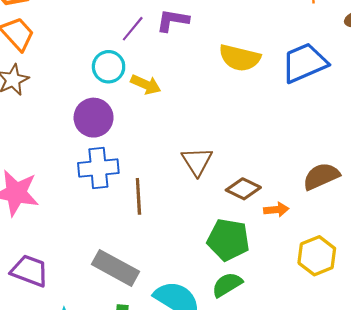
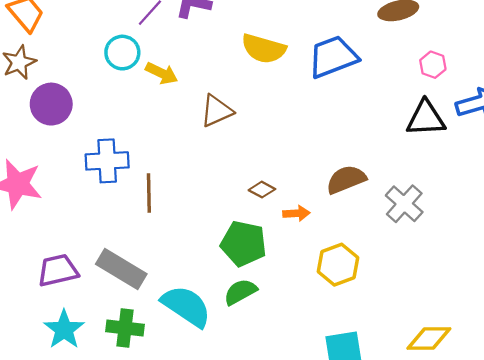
purple circle: (94, 118) -> (51, 104), moved
brown triangle: (197, 161) -> (217, 111), moved, turned 36
brown diamond: (243, 189) -> (262, 190), size x0.7
purple trapezoid: (30, 271) -> (58, 270), moved, turned -36

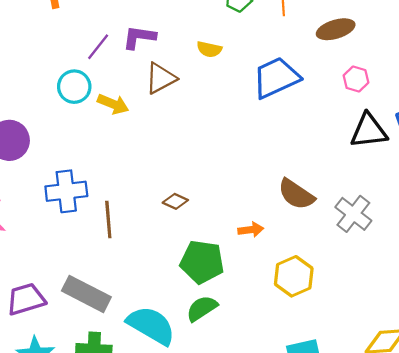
yellow semicircle: (264, 49) -> (209, 49), moved, size x0.6
pink hexagon: (433, 65) -> (356, 79), moved
brown triangle: (217, 111) -> (161, 78), moved
brown semicircle: (346, 179) -> (296, 194), turned -120
brown diamond: (262, 190) -> (175, 201), moved

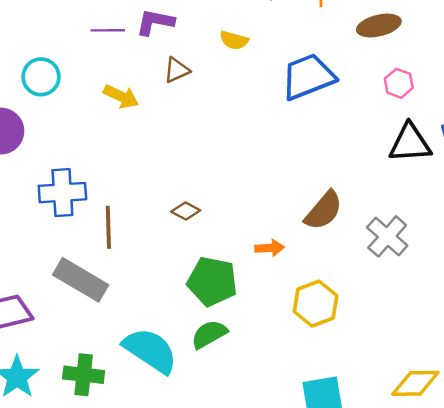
purple line: (98, 47) -> (108, 30), turned 48
brown triangle: (161, 78) -> (177, 70), size x0.7
cyan circle: (74, 87) -> (41, 77), moved
brown semicircle: (296, 194) -> (324, 211), turned -87
gray rectangle: (86, 294) -> (81, 280), moved

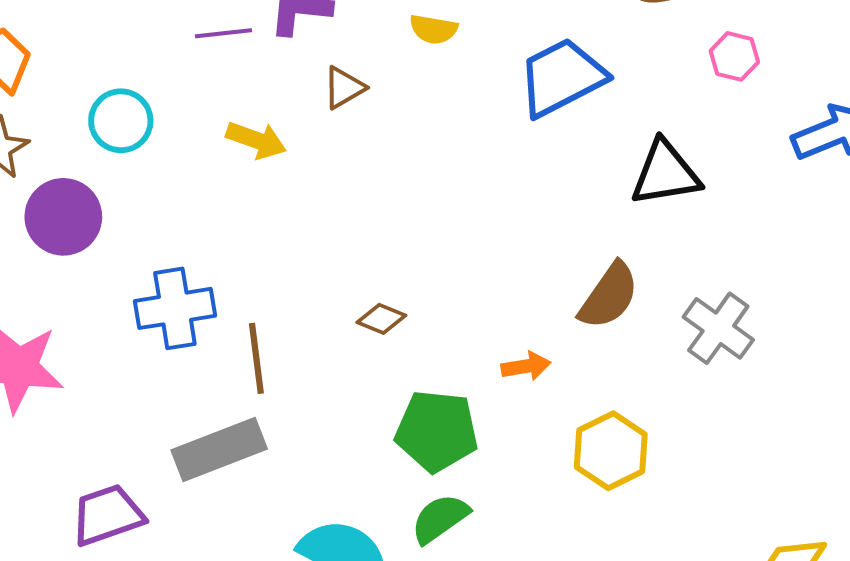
pink hexagon: (399, 83) -> (734, 56), moved
black triangle: (410, 143) -> (665, 173), moved
gray rectangle: (81, 280) -> (219, 449), turned -46

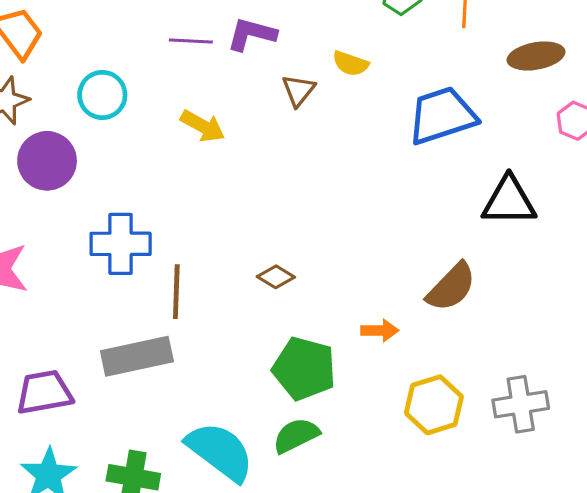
brown triangle: (344, 88) -> (298, 90), moved, turned -30
gray cross: (718, 328) -> (521, 404), moved, turned 36

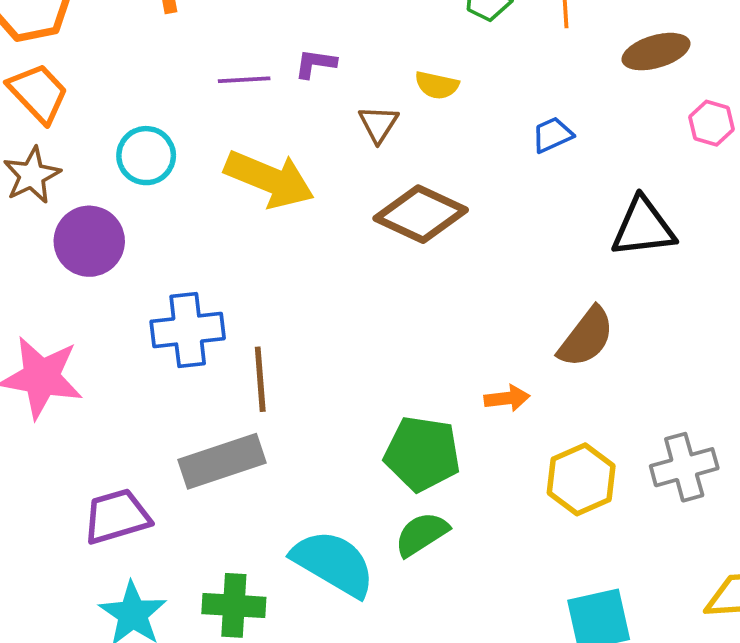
purple L-shape: (252, 34) -> (315, 64), size x0.7
blue trapezoid: (442, 116) -> (552, 135), size x0.5
yellow arrow: (203, 126) -> (269, 179), size x1.6
brown diamond: (276, 277) -> (421, 214), moved, size x2.0

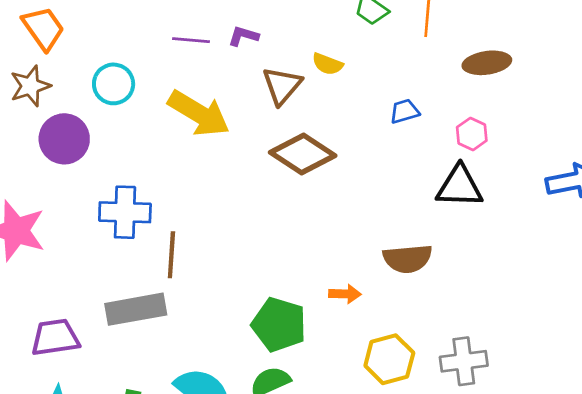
pink hexagon: (711, 123) -> (472, 134), moved
brown triangle: (378, 124) -> (282, 86), size x1.4
brown semicircle: (586, 337) -> (408, 259), turned 39

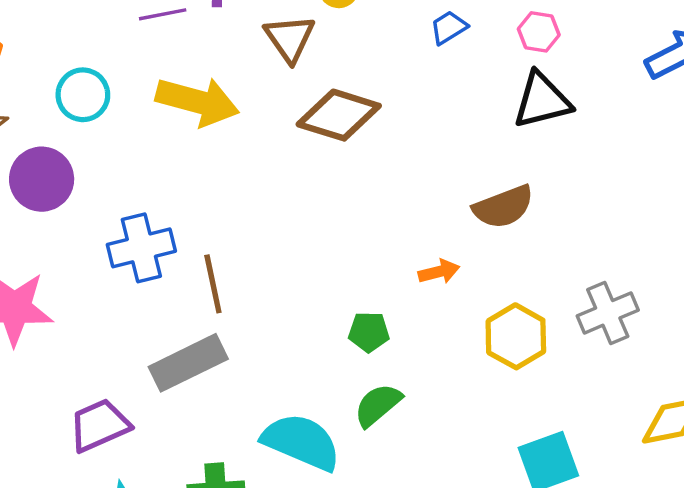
green pentagon: (279, 325) -> (369, 332), size x0.6

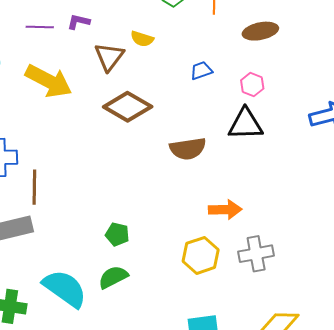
brown semicircle: (503, 207) -> (188, 149), moved
orange arrow: (439, 272) -> (225, 210), moved, size x1.4

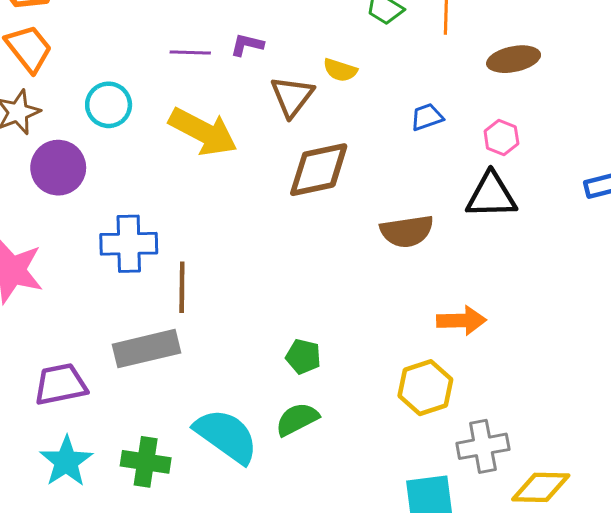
brown diamond: (128, 107) -> (319, 170), turned -42
gray cross: (256, 254) -> (483, 446), moved

